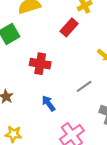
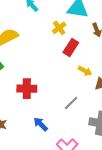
red rectangle: (69, 27) -> (71, 48), moved

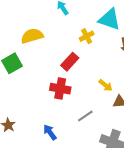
red rectangle: (71, 48) -> (70, 62), moved
red cross: (27, 89) -> (60, 89), moved

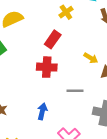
gray line: (85, 116) -> (75, 91), turned 42
blue arrow: (50, 132) -> (42, 111), turned 56

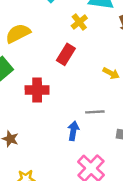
red cross: (47, 67) -> (37, 90), moved
blue arrow: (42, 111) -> (73, 131), moved

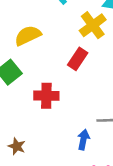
yellow cross: (79, 22) -> (93, 25), size x1.5

